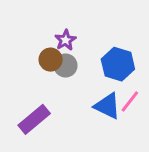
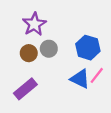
purple star: (66, 40) -> (34, 24), moved, size x1.5
brown circle: (51, 60) -> (29, 53), moved

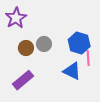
purple star: (34, 24) -> (16, 18), moved
pink line: (97, 75) -> (88, 58), moved, turned -42

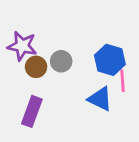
purple star: (16, 18) -> (22, 46), moved, turned -30
purple rectangle: (23, 80) -> (32, 111), turned -30

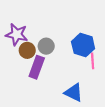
blue triangle: (100, 99) -> (74, 93), moved
purple rectangle: (32, 111) -> (37, 67), moved

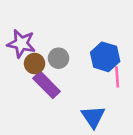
purple rectangle: (37, 67) -> (47, 85), turned -65
blue triangle: (74, 93) -> (93, 117), turned 30

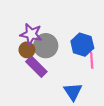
purple star: (21, 44) -> (31, 34), moved
gray circle: (59, 58) -> (46, 46), size x1.5

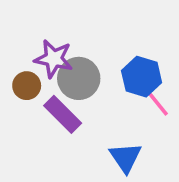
brown circle: (27, 50) -> (27, 86), moved
pink line: (92, 60) -> (158, 104), turned -35

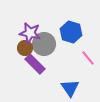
blue hexagon: (142, 77) -> (71, 32), moved
brown circle: (27, 86) -> (25, 48), moved

